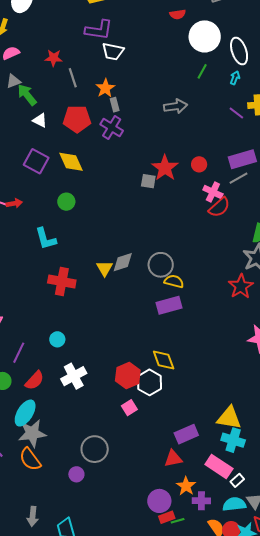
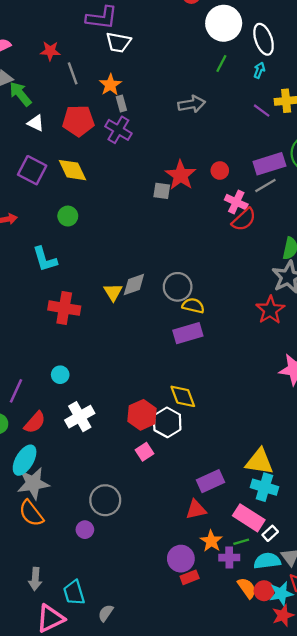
green line: (178, 521) -> (241, 542), moved

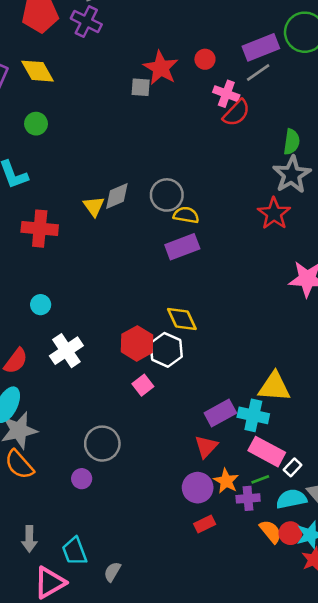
cyan cross: (264, 487) -> (253, 415), moved
red triangle: (196, 510) -> (206, 447), turned -30
purple circle: (181, 559) -> (198, 488), moved

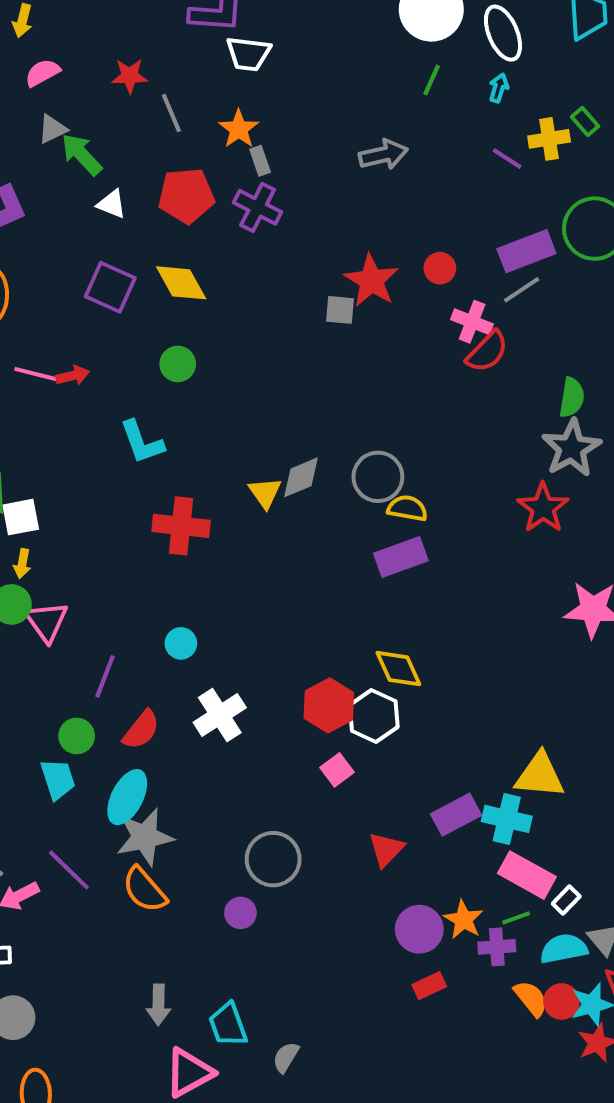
red triangle: (206, 447) -> (386, 849), moved

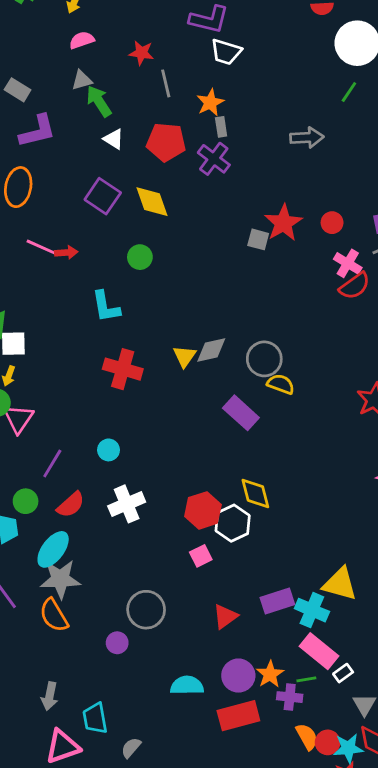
purple rectangle: (401, 557) -> (241, 413), moved, turned 52
cyan semicircle: (564, 949) -> (187, 685), moved
red rectangle: (429, 986) -> (238, 716), size x1.8

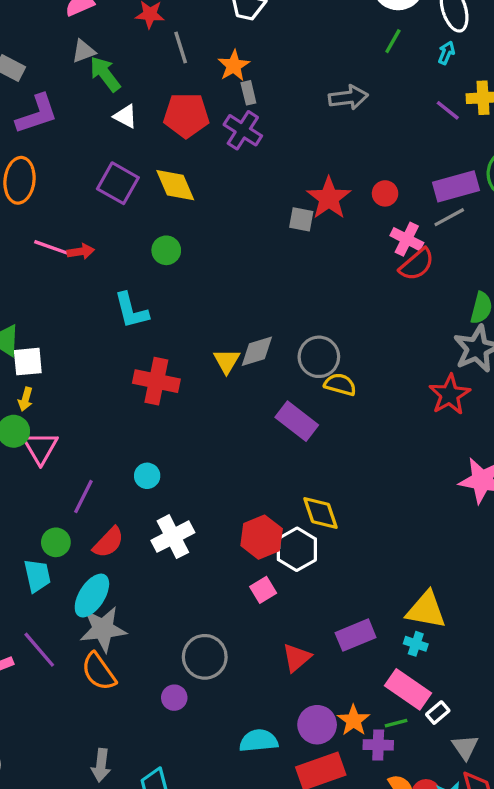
cyan cross: (312, 610) -> (416, 644), moved, size x0.6

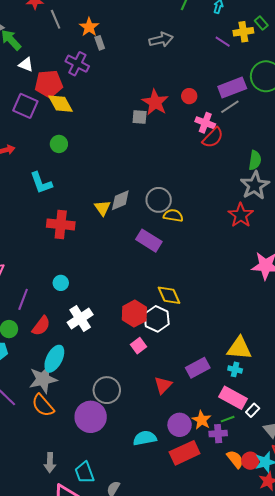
red pentagon: (186, 115) -> (49, 84), moved
purple cross: (243, 130) -> (77, 64), moved
cyan ellipse: (92, 596) -> (54, 359), moved
purple circle: (174, 698) -> (91, 417), size x2.0

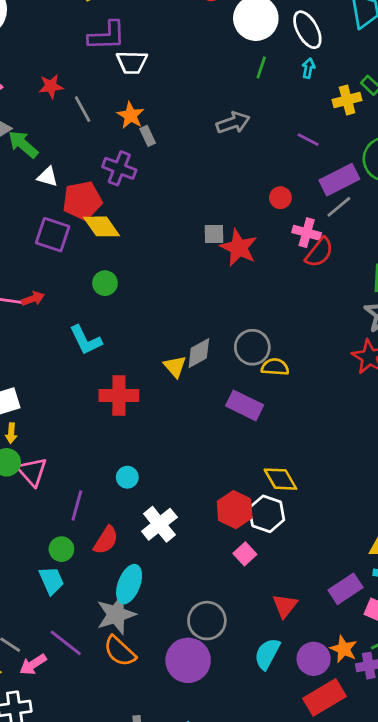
purple line: (223, 42) -> (308, 140), moved
red star: (155, 102) -> (239, 248), moved
purple rectangle: (198, 368) -> (345, 589), moved
cyan semicircle: (145, 438) -> (267, 654), moved, turned -45

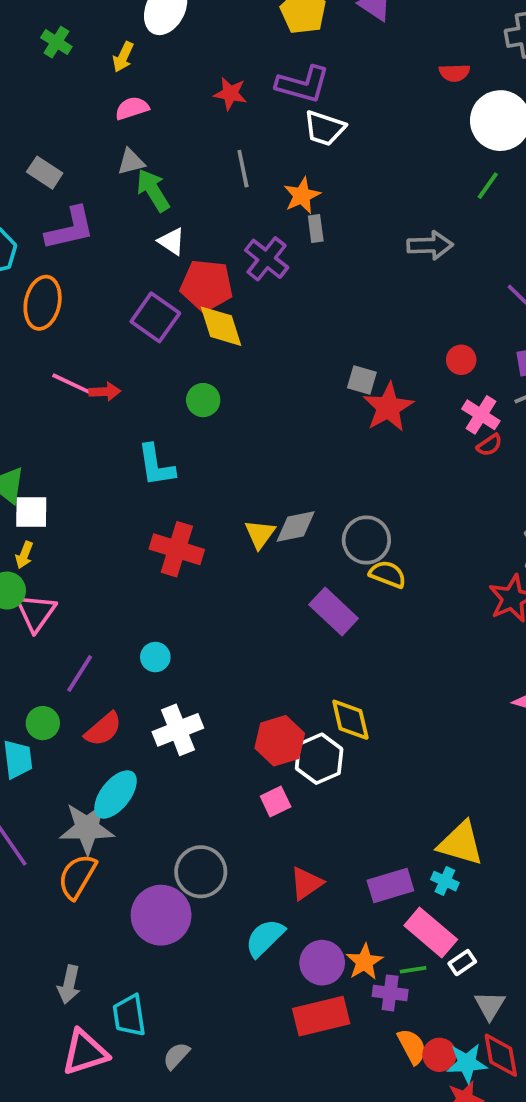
red star: (51, 86) -> (230, 94), moved
red semicircle: (319, 252) -> (489, 445), size x0.6
orange semicircle: (120, 651) -> (77, 876), turned 60

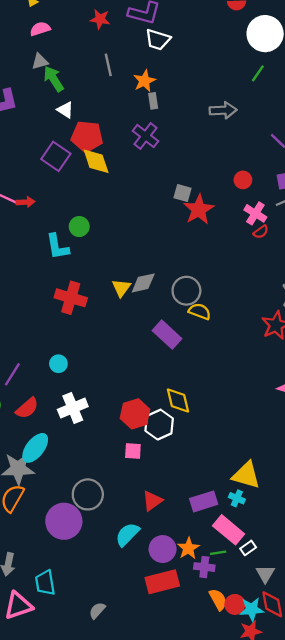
purple cross: (267, 259) -> (146, 136), moved
green circle: (203, 400) -> (79, 227), moved
pink square: (276, 801) -> (133, 451), turned 30
gray semicircle: (176, 1056) -> (97, 610), moved

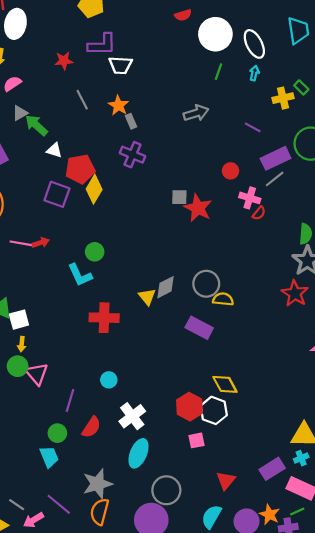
yellow diamond: (96, 161) -> (94, 189), turned 64
cyan ellipse: (35, 448) -> (139, 453), moved
cyan cross: (237, 498) -> (301, 458), turned -32

